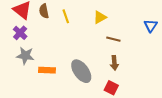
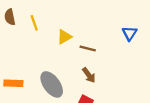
yellow triangle: (100, 17) -> (64, 37), moved
brown arrow: (114, 63) -> (89, 75), turned -32

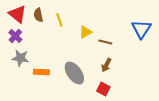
blue triangle: (130, 33) -> (141, 29), size x1.5
brown arrow: (89, 75) -> (106, 65), turned 64

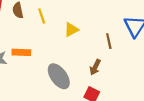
brown line: (105, 42) -> (109, 41), moved, turned 64
orange rectangle: (41, 72) -> (21, 52), moved

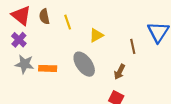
orange rectangle: (21, 52) -> (48, 68), moved
gray ellipse: (59, 76) -> (84, 64), moved

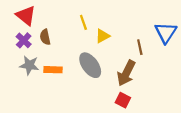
brown semicircle: (44, 17) -> (45, 37), moved
yellow line: (68, 22) -> (83, 22), moved
brown arrow: (120, 72) -> (126, 73), size x1.6

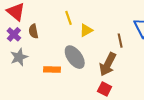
gray star: (29, 65) -> (19, 57), turned -30
orange rectangle: (53, 70) -> (52, 69), moved

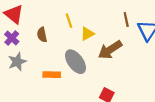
brown semicircle: (33, 31) -> (42, 35), moved
brown line: (120, 41) -> (126, 20), moved
brown arrow: (108, 64) -> (110, 50), moved, turned 30

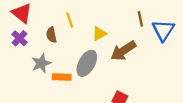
yellow line: (69, 21) -> (70, 20), moved
gray star: (17, 62) -> (41, 63), moved
gray ellipse: (75, 62) -> (87, 63), turned 65

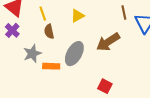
yellow line: (70, 20) -> (43, 14), moved
yellow triangle: (99, 34) -> (78, 16), moved
brown semicircle: (51, 35) -> (49, 31), moved

